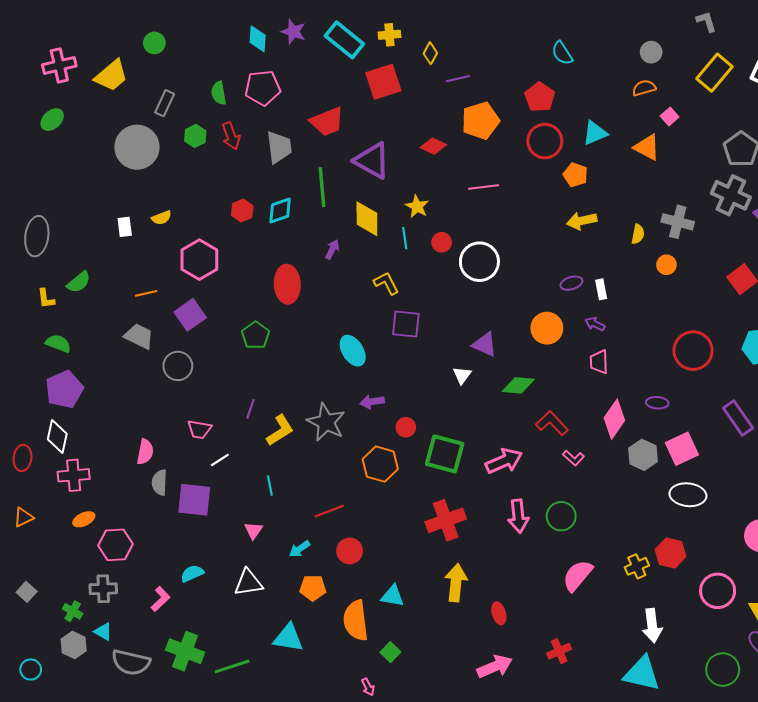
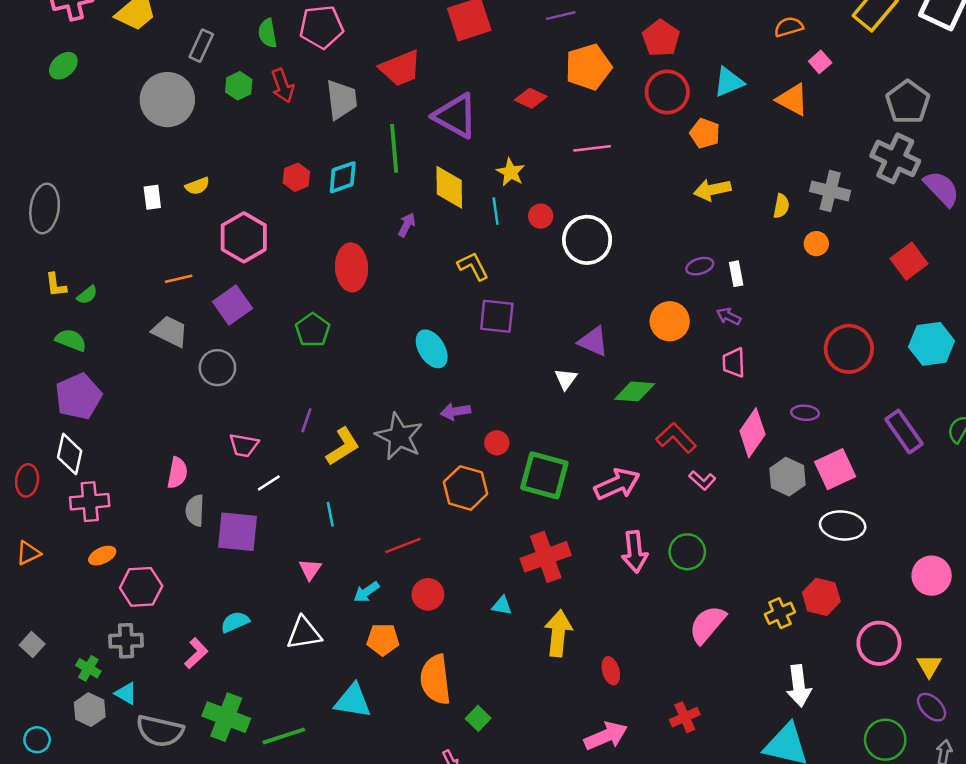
green semicircle: (79, 282) -> (87, 295), moved, size x0.7
cyan triangle: (393, 596) -> (502, 606), moved, size x0.7

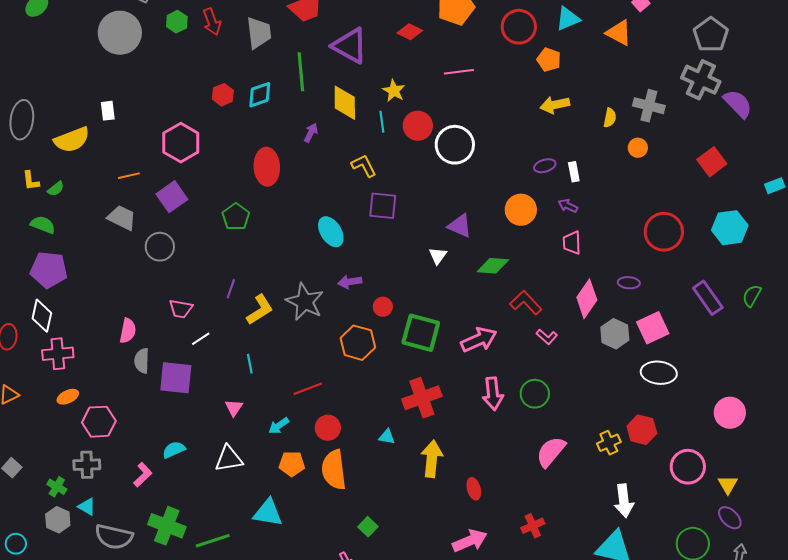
yellow semicircle: (197, 186) -> (72, 140), moved, size x1.8
red circle: (541, 216) -> (418, 126), size x1.5
purple pentagon: (78, 396) -> (49, 270), turned 30
orange semicircle: (435, 680) -> (334, 470), moved

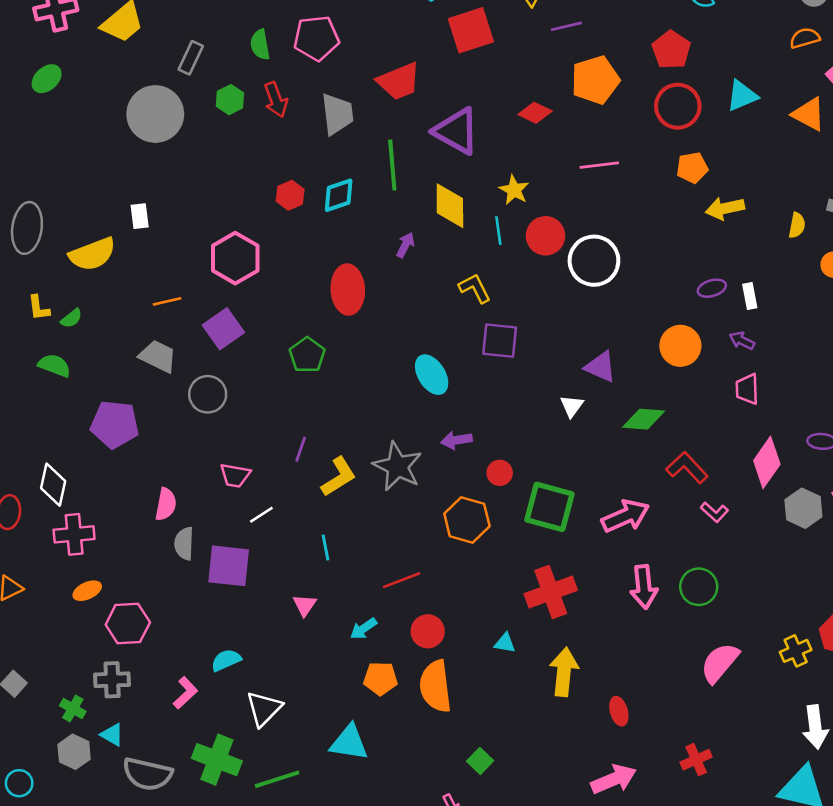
orange pentagon: (549, 60) -> (692, 168), moved, turned -30
purple pentagon: (49, 270) -> (115, 424), moved
white triangle: (229, 459) -> (264, 709), moved, turned -36

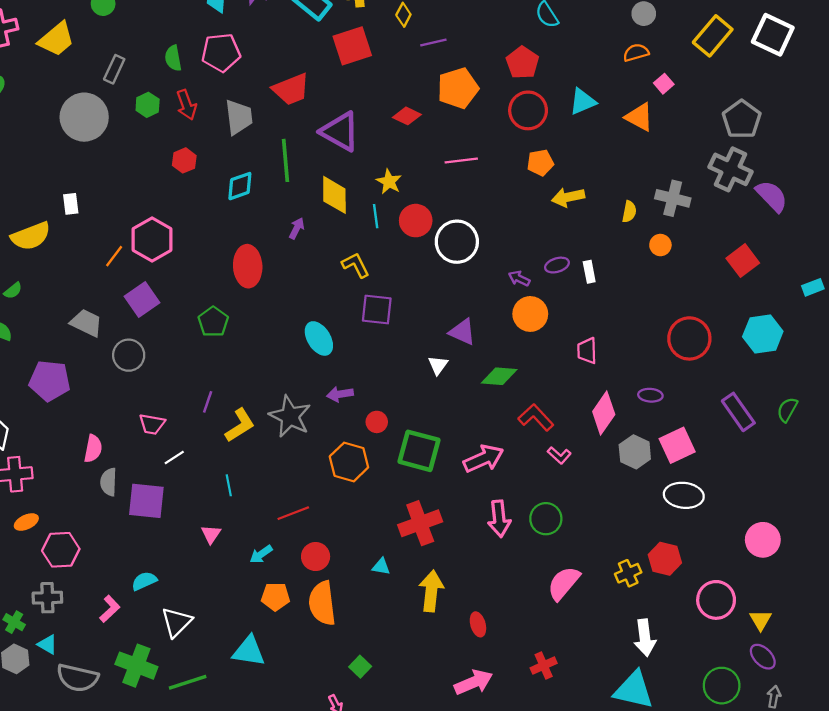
red hexagon: (290, 195) -> (184, 160), moved
orange line: (167, 301) -> (114, 256), moved, turned -40
purple arrow: (742, 341) -> (519, 278), moved

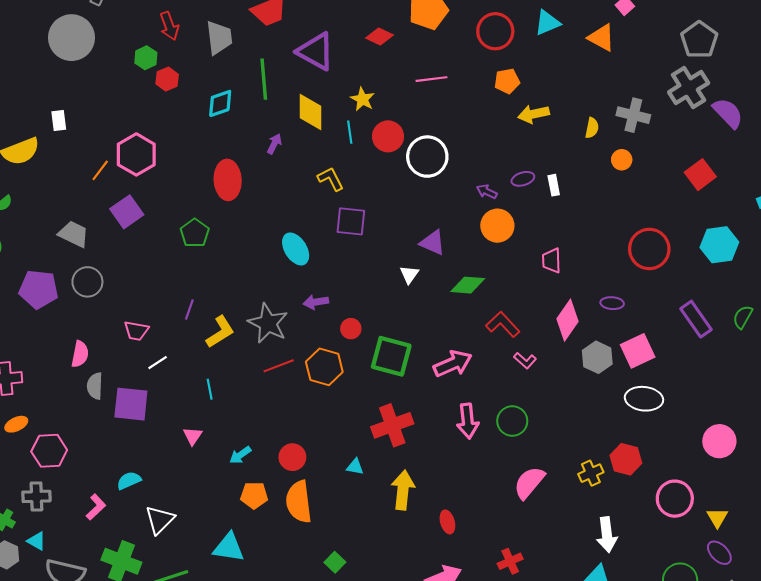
green hexagon: (148, 105) -> (146, 58), moved
gray cross: (731, 169) -> (689, 88), turned 33
gray circle: (129, 355) -> (87, 282), moved
red line: (293, 513) -> (279, 366), moved

